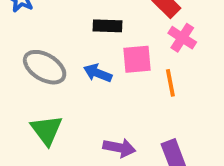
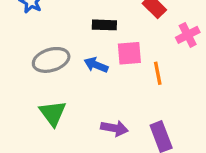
pink cross: (182, 38) -> (188, 35), moved, turned 30
gray ellipse: (45, 67) -> (51, 60), turned -48

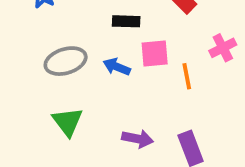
pink cross: (188, 35) -> (223, 48), moved

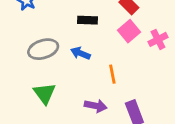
pink square: (155, 53) -> (129, 31), moved, turned -35
orange line: (187, 76) -> (112, 74), moved

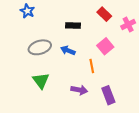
pink square: (129, 31) -> (105, 46), moved
pink cross: (158, 39) -> (128, 24), moved

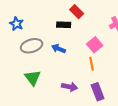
blue star: (27, 11) -> (17, 24), moved
red rectangle: (104, 14) -> (77, 12), moved
orange line: (92, 66) -> (92, 64), moved

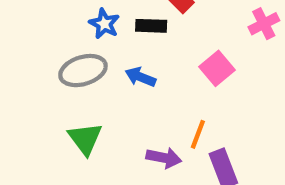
blue star: (17, 24) -> (104, 24), moved
orange line: (92, 64) -> (198, 134), moved, turned 32

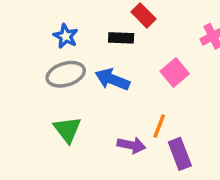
blue star: (104, 24) -> (66, 36), moved
blue arrow: (140, 77) -> (112, 79), size x1.4

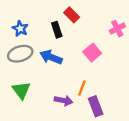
black rectangle: (121, 38) -> (57, 30), turned 70

